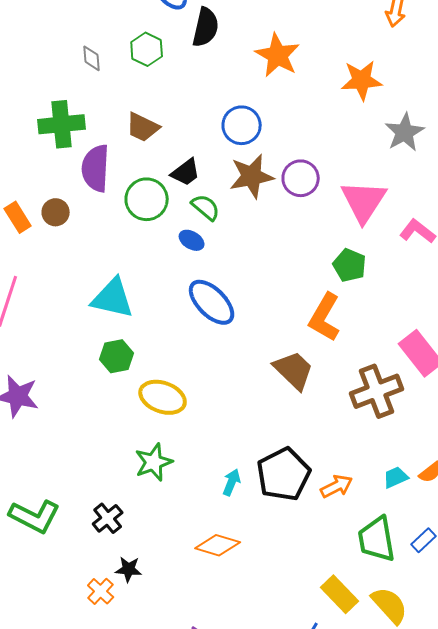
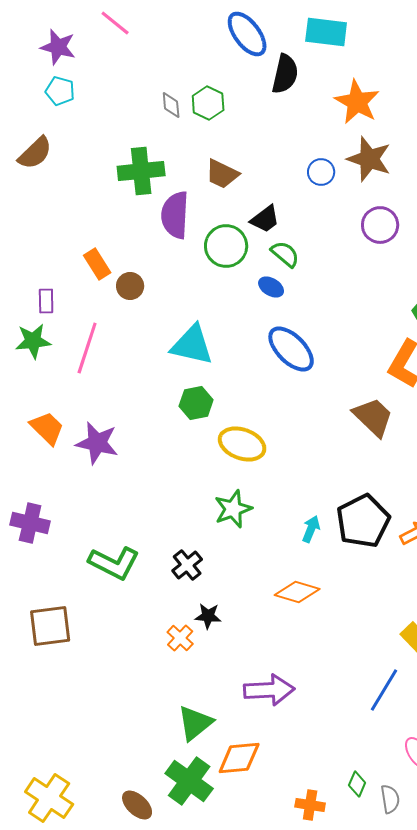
green hexagon: (147, 49) -> (208, 103), moved
blue circle: (242, 125) -> (321, 172), size x0.7
brown star: (252, 176) -> (369, 159), moved, turned 30
brown circle: (56, 212) -> (130, 286), moved

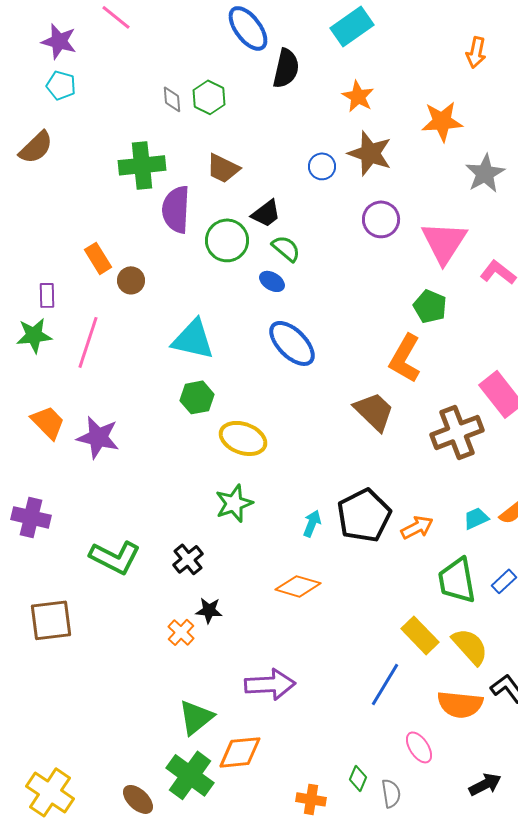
cyan rectangle: (326, 32) -> (352, 26), moved, turned -42
orange star: (357, 102) -> (358, 96), size x0.7

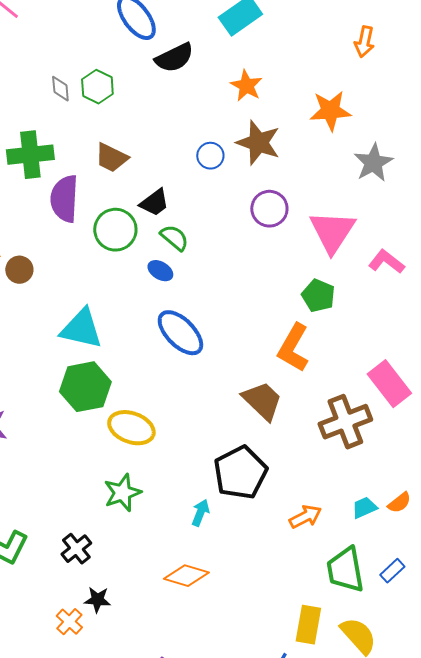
black semicircle: (286, 68) -> (174, 58), turned 51
green hexagon: (197, 397) -> (85, 387), size x1.5
black pentagon: (364, 515) -> (240, 473), moved
yellow rectangle: (420, 635) -> (308, 625), turned 54

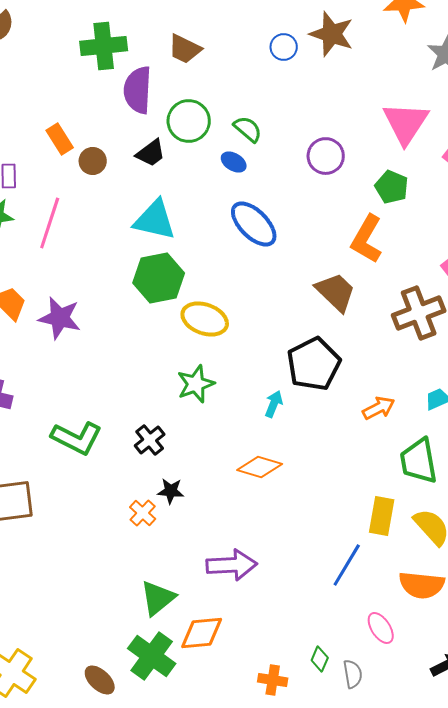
black trapezoid: (154, 203) -> (151, 153), moved
purple circle: (269, 209) -> (326, 156), moved

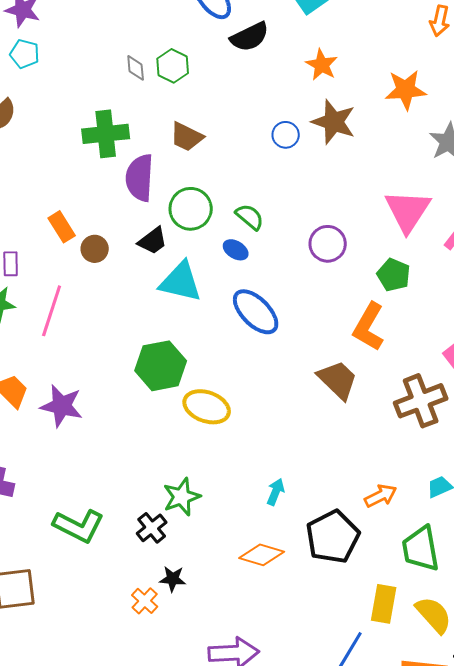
cyan triangle: (155, 220) -> (181, 282), moved
black pentagon: (314, 364) -> (333, 537), moved
green star: (196, 384) -> (182, 497), moved

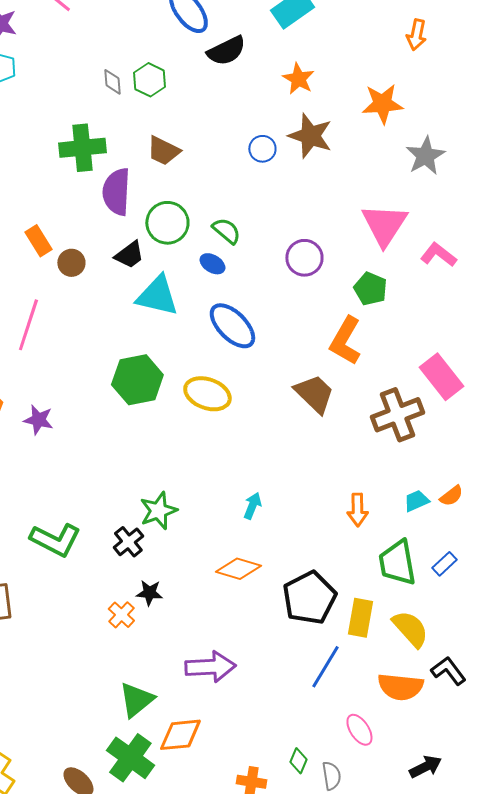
purple star: (62, 406) -> (38, 420), size x0.7
yellow ellipse: (207, 407) -> (207, 394), moved
orange arrow: (381, 496) -> (357, 510), turned 116
black pentagon: (333, 537) -> (309, 598), moved

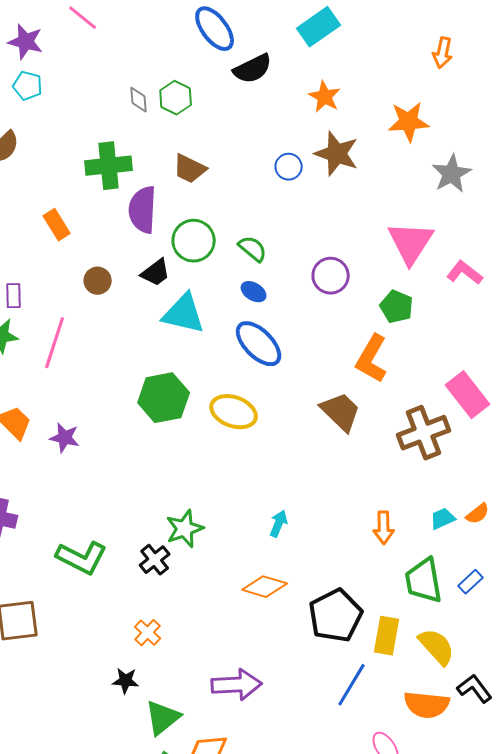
orange rectangle: (38, 241) -> (57, 225), moved
blue ellipse: (212, 264) -> (254, 292), moved
black star: (149, 593) -> (126, 681), moved

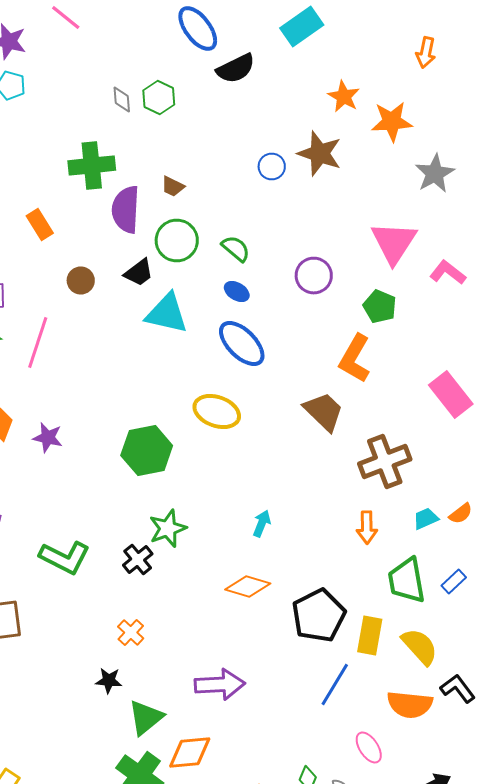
orange star: (325, 97) -> (344, 96), moved
brown trapezoid: (190, 169) -> (173, 186), moved, size x0.7
green hexagon: (164, 398) -> (147, 450), moved
brown cross: (424, 433) -> (385, 462), moved

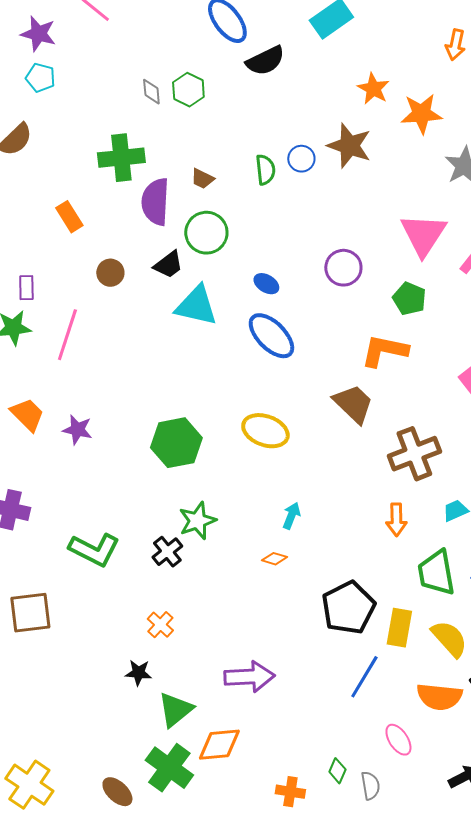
green semicircle: (236, 248) -> (265, 170), moved, turned 44
orange L-shape: (355, 358) -> (384, 351), turned 72
yellow ellipse: (217, 412) -> (265, 431), moved
orange diamond: (248, 586) -> (274, 559), moved, size x0.6

